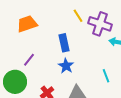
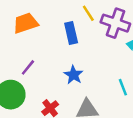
blue rectangle: (64, 43) -> (71, 33), moved

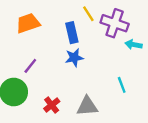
blue star: (74, 75) -> (74, 58), moved, turned 30

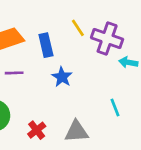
blue rectangle: (72, 33) -> (46, 45), moved
blue star: (74, 58) -> (62, 77), turned -30
purple line: (30, 66) -> (14, 73), moved, turned 49

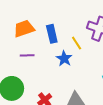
yellow line: (78, 28) -> (77, 43), moved

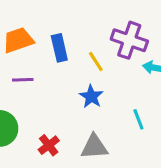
blue star: (64, 59) -> (91, 96), moved

